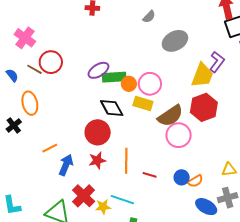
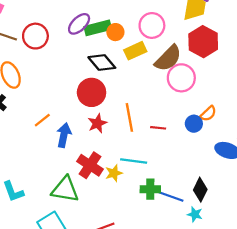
red circle: (51, 62) -> (35, 36), moved
pink circle: (150, 84) -> (152, 25), moved
yellow rectangle: (143, 103) -> (135, 51), turned -30
orange semicircle: (195, 181) -> (208, 114), moved

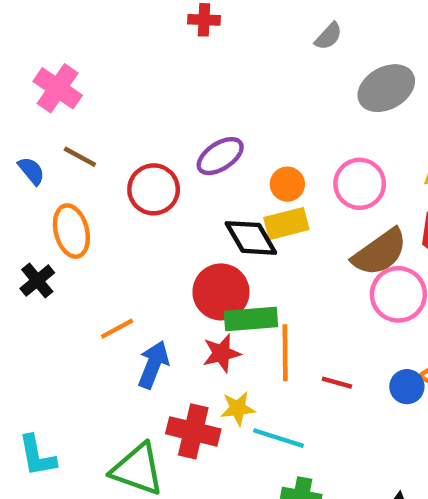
green rectangle: (98, 28) -> (251, 319), moved
red circle: (35, 36) -> (154, 189), moved
yellow rectangle: (135, 51) -> (286, 224), moved
red cross: (90, 165) -> (193, 431), turned -30
yellow star: (114, 173) -> (238, 408), moved

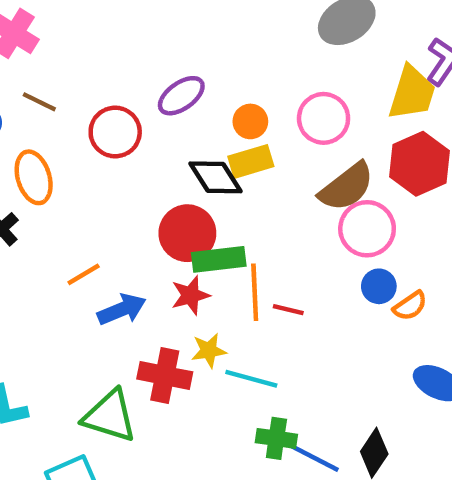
blue arrow: (153, 365) -> (122, 309), turned 48
red line: (337, 383) -> (288, 310), moved
blue circle: (407, 387) -> (379, 286), moved

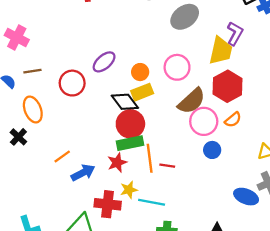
brown line: (39, 102) -> (32, 71), turned -30
red circle: (187, 233) -> (130, 124), moved
orange semicircle: (410, 306) -> (233, 120), moved

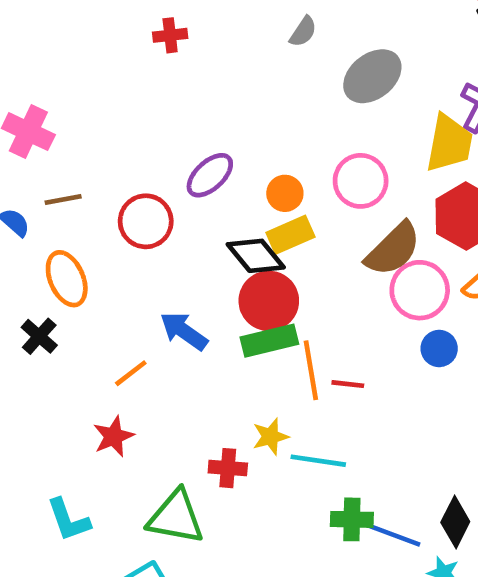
red star: (117, 163) -> (113, 436), moved
blue arrow: (83, 173) -> (184, 331), moved, turned -115
red cross: (108, 204) -> (228, 468), size x0.7

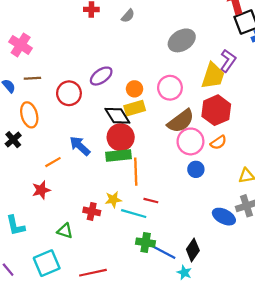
gray semicircle: (303, 32) -> (128, 16), moved
red line: (348, 384) -> (151, 201), moved
green triangle: (176, 517) -> (65, 231), size x0.6

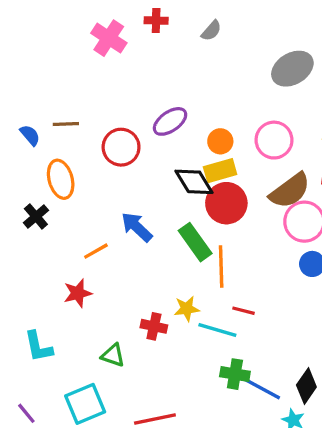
pink cross: (21, 45) -> (109, 38), moved
red circle: (121, 137) -> (226, 203), moved
green rectangle: (119, 156) -> (195, 242), turned 60

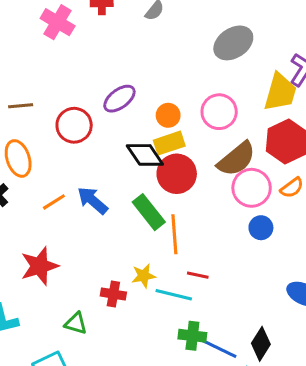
orange line: (96, 251) -> (54, 202), moved
red star: (78, 293) -> (39, 266), size x1.4

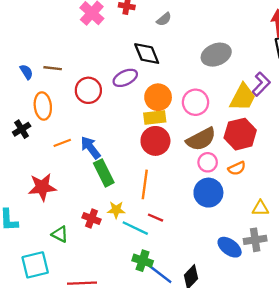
orange circle: (168, 115) -> (158, 97), size x1.5
black diamond: (145, 155) -> (147, 54), moved
pink circle: (252, 188) -> (208, 162), size x0.7
green rectangle: (149, 212) -> (104, 173), moved
blue circle: (261, 228) -> (208, 193), size x1.6

